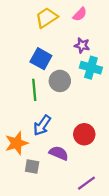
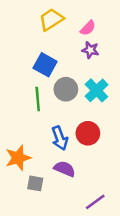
pink semicircle: (80, 14) -> (88, 28), moved
cyan cross: (91, 68) -> (96, 90), moved, turned 30
blue arrow: (42, 125) -> (60, 138), moved, turned -55
red circle: (84, 134) -> (88, 133), moved

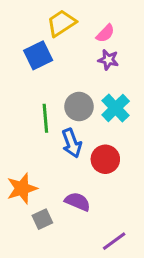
blue square: (45, 65) -> (38, 55), moved, turned 35
blue arrow: (60, 138) -> (72, 143), moved
gray square: (35, 183) -> (42, 219), turned -35

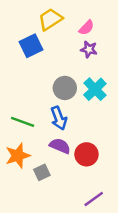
green line: (45, 118) -> (23, 122), moved, turned -65
red circle: (105, 159) -> (86, 154), moved
purple semicircle: (78, 202) -> (60, 146), moved
gray square: (42, 219) -> (42, 172), moved

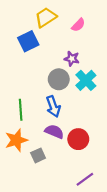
purple star: (89, 49) -> (72, 59), moved
green line: (23, 122) -> (21, 110), turned 66

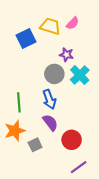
yellow trapezoid: (46, 17) -> (50, 26), moved, turned 50
purple semicircle: (54, 132) -> (50, 123), turned 30
red circle: (78, 139) -> (72, 140), moved

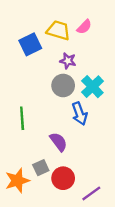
purple star: (67, 55) -> (68, 61), moved
blue arrow: (49, 99) -> (80, 114), moved
orange star: (15, 131) -> (17, 181), moved
red circle: (72, 140) -> (63, 178), moved

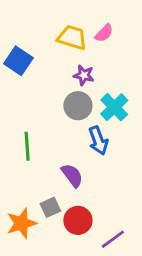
blue square: (30, 44) -> (18, 61), moved, turned -30

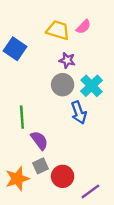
purple semicircle: (72, 175) -> (39, 140), moved

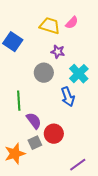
gray circle: (63, 85) -> (44, 73), moved
red circle: (63, 176) -> (54, 134), moved

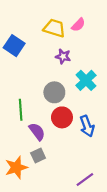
gray circle: (44, 73) -> (54, 92), moved
blue arrow: (68, 97) -> (87, 126), moved
red circle: (54, 134) -> (62, 117), moved

